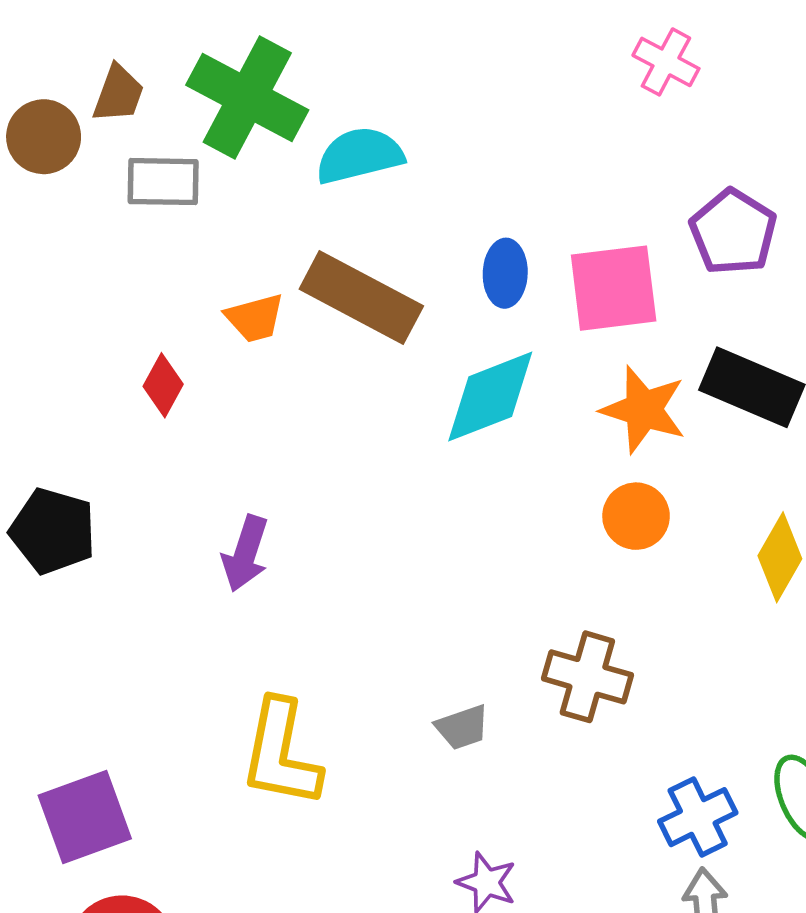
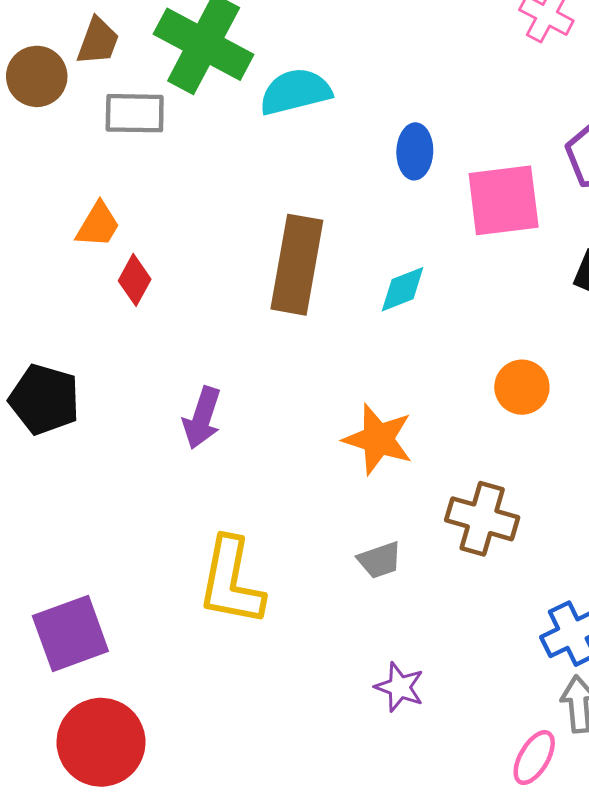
blue ellipse: (505, 273) -> (415, 151), moved
brown rectangle: (361, 297) -> (297, 265), moved, turned 72
orange trapezoid: (255, 318) -> (98, 225), moved, turned -44
cyan diamond: (490, 397) -> (403, 289), size x0.6
orange star: (643, 410) -> (378, 439), moved

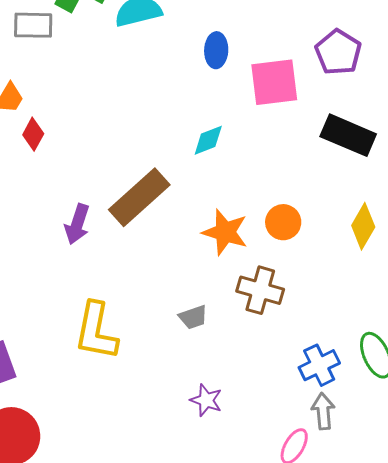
brown rectangle: (297, 265) -> (139, 197), moved, turned 38
orange circle: (522, 387) -> (283, 222), moved
orange star: (378, 439) -> (225, 232), moved

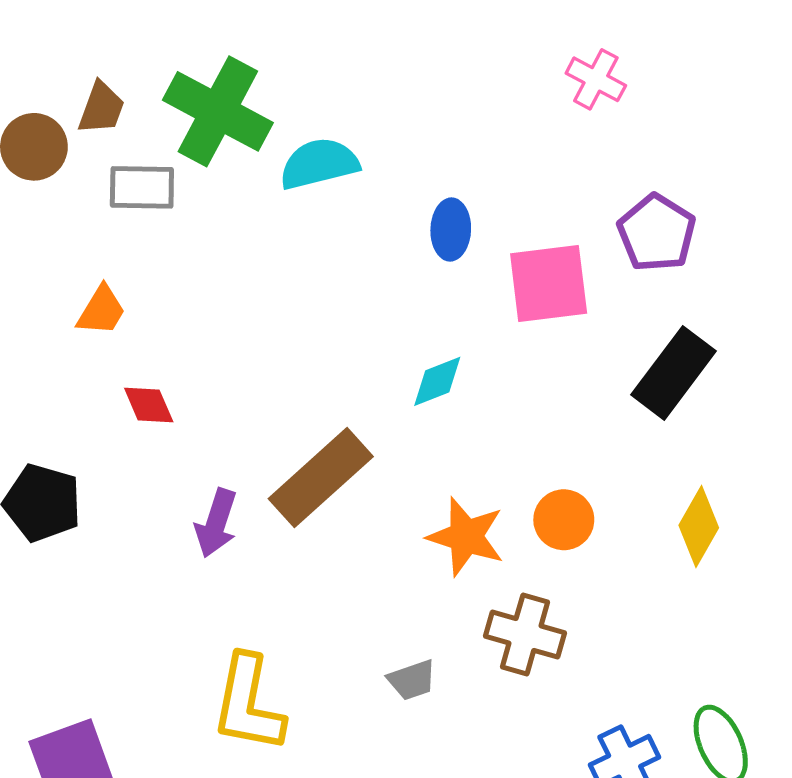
red diamond: (33, 134) -> (149, 405), moved, turned -52
black rectangle: (348, 135) -> (673, 373), turned -76

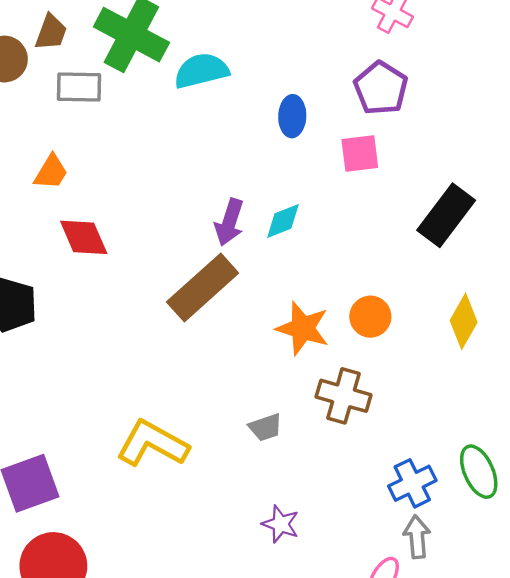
purple pentagon: (657, 233) -> (381, 88), moved
pink square: (549, 283) -> (360, 153), size x0.7
red diamond: (149, 405) -> (84, 237), size x1.4
purple arrow: (216, 523) -> (229, 222), moved
yellow L-shape: (248, 704) -> (152, 444), turned 108

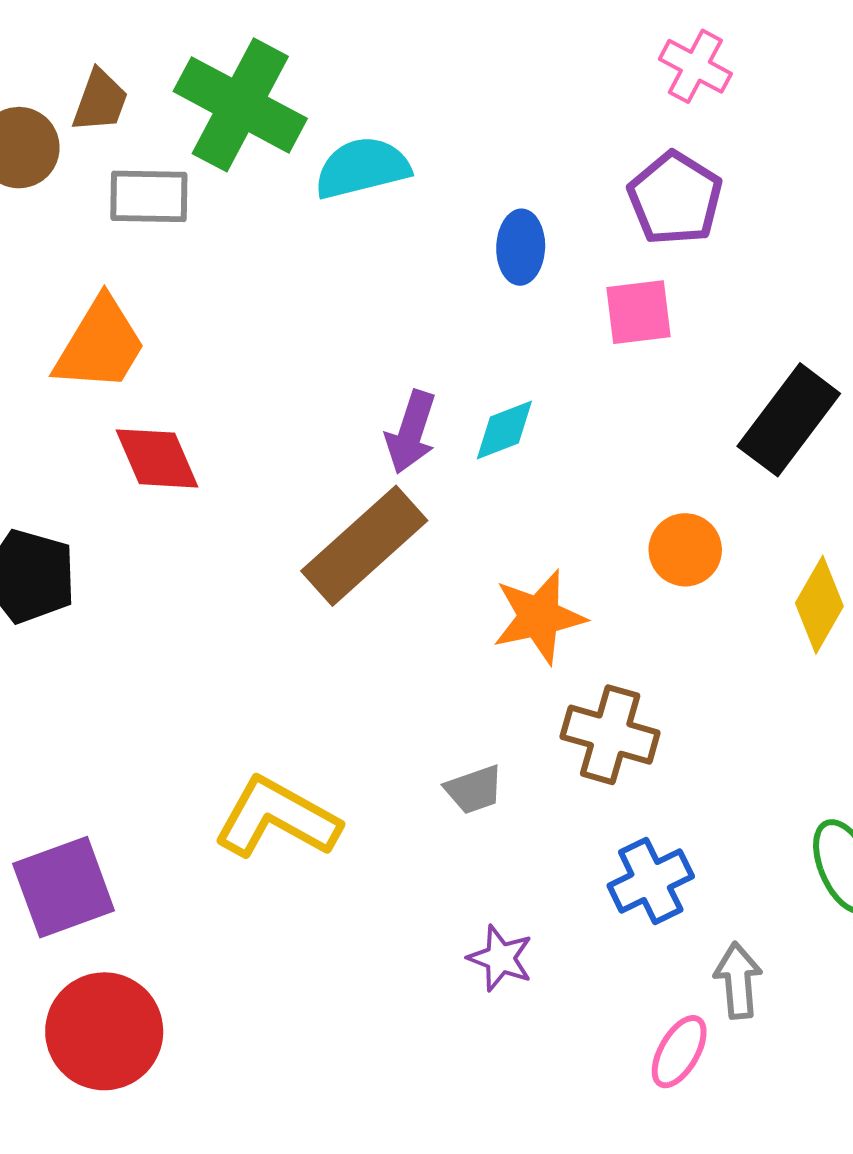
orange trapezoid: (51, 172) -> (100, 345), size x1.6
orange circle: (370, 317) -> (685, 550), moved
orange star: (303, 328) -> (539, 617), turned -30
blue cross: (412, 483) -> (651, 881), moved

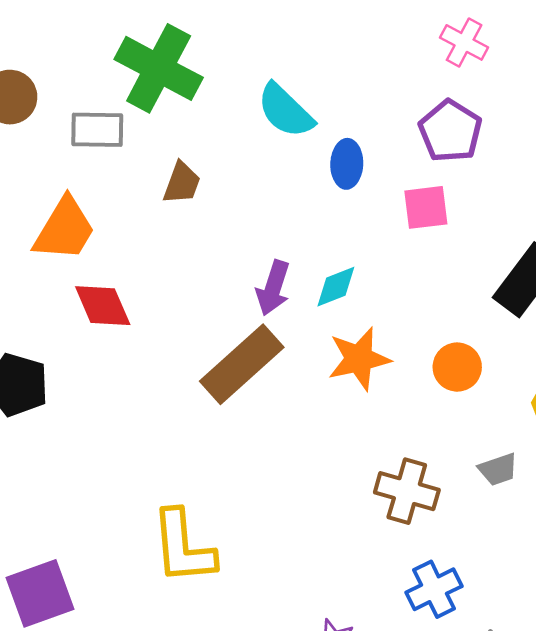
brown trapezoid: (100, 101) -> (182, 183), moved
cyan semicircle: (362, 168) -> (285, 111), moved, turned -122
orange star: (539, 617) -> (359, 359), moved
gray trapezoid: (474, 790) -> (498, 469), moved
yellow L-shape: (277, 818) -> (183, 547), turned -124

